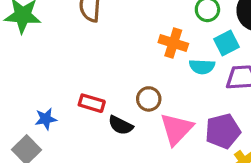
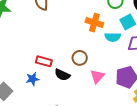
blue star: (46, 119) -> (32, 79), moved
pink triangle: (176, 129) -> (97, 76), size x0.7

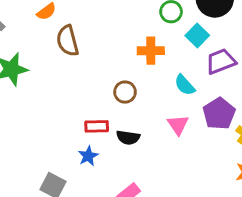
cyan semicircle: (113, 37) -> (185, 85), moved, turned 63
brown circle: (80, 58) -> (125, 92), moved

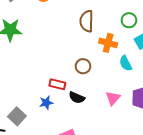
brown semicircle: (68, 41) -> (87, 21), moved
cyan semicircle: (185, 85) -> (126, 63), moved

